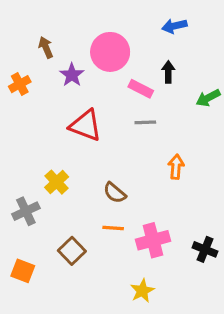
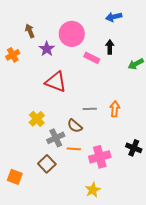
gray line: (145, 122) -> (90, 109), moved
gray cross: (26, 211) -> (56, 138), moved
black cross: (205, 249) -> (134, 148), moved

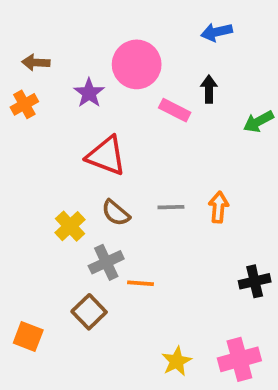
brown arrow: (30, 31) -> (36, 63), moved, turned -64
brown semicircle: (75, 126) -> (116, 213), moved
black cross: (134, 148) -> (255, 281), turned -35
pink cross: (100, 157) -> (239, 359), moved

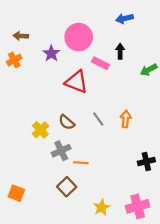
red triangle: (106, 156) -> (76, 82), moved
gray line: (171, 207) -> (98, 119), turned 56
brown square: (89, 312) -> (67, 187), moved

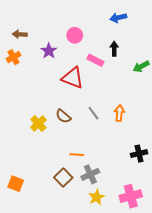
pink circle: (79, 37) -> (75, 35), size x0.6
gray cross: (61, 151) -> (90, 174), moved

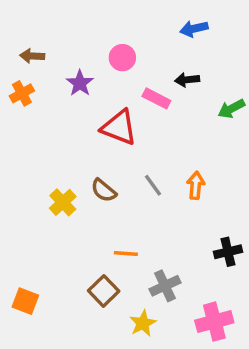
black arrow: (114, 49) -> (187, 80), turned -96
gray cross: (90, 174) -> (165, 286), moved
yellow star: (97, 197) -> (143, 323), moved

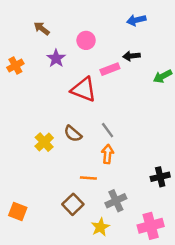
brown arrow: (32, 56) -> (42, 28), moved, turned 35
pink rectangle: (156, 98) -> (110, 69), turned -48
orange arrow: (196, 185) -> (108, 154), moved

